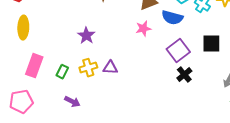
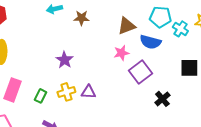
purple square: (178, 51) -> (140, 72), moved

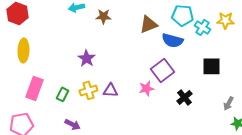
pink star: (121, 53) -> (146, 88), moved

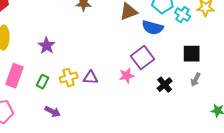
purple star: (86, 58) -> (47, 46), moved
gray arrow: (228, 103) -> (196, 80), moved

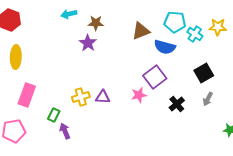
purple star: (47, 46) -> (88, 43), moved
black square: (192, 54) -> (204, 73), turned -30
green rectangle: (43, 82) -> (54, 115), moved
purple arrow: (53, 112) -> (65, 131), turned -140

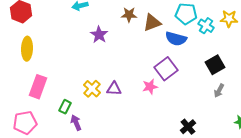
brown star: (96, 23) -> (129, 15), moved
yellow cross: (81, 97) -> (92, 89), turned -30
black cross: (177, 104) -> (188, 127), moved

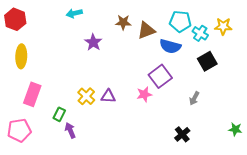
black square: (215, 65) -> (207, 61), moved
gray arrow: (219, 91) -> (194, 98), moved

